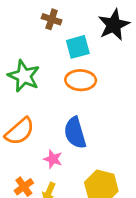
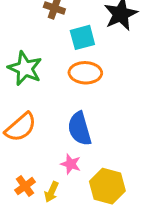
pink star: (53, 159) -> (71, 164), moved

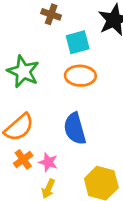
pink star: (71, 164) -> (48, 162), moved
orange cross: (25, 186) -> (23, 159), moved

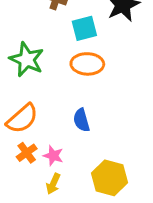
blue semicircle: (75, 129) -> (81, 120), size x0.7

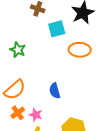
green star: (27, 59) -> (18, 50), size x0.7
orange ellipse: (87, 64) -> (80, 50), moved

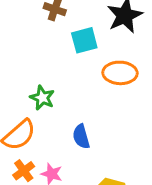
green star: (18, 50) -> (42, 98), moved

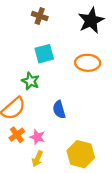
cyan square: (84, 40) -> (44, 54), moved

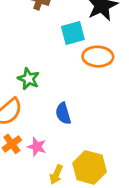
cyan square: (44, 54) -> (73, 33), moved
yellow arrow: (37, 159) -> (56, 174), moved

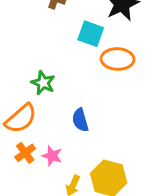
cyan square: (73, 33) -> (91, 34), turned 35

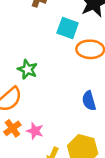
blue semicircle: (80, 120) -> (89, 101), moved

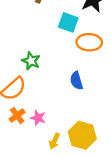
blue semicircle: (89, 101) -> (76, 81), moved

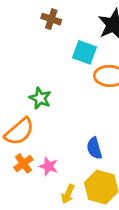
blue semicircle: (76, 81) -> (94, 148), moved

